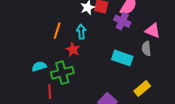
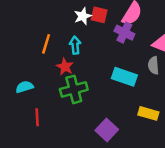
green cross: (62, 73) -> (74, 89), moved
yellow rectangle: (142, 88) -> (148, 113), turned 56

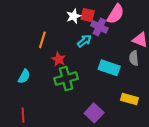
purple cross: (124, 33) -> (99, 27), moved
cyan arrow: (75, 45) -> (84, 41), moved, turned 56
cyan semicircle: (25, 87) -> (24, 76), turned 136
red line: (37, 117) -> (23, 115), moved

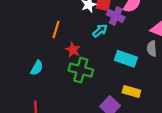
green cross: (66, 79) -> (81, 70), turned 30
yellow rectangle: (130, 99) -> (131, 91), moved

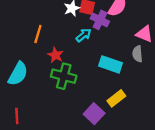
cyan semicircle: (37, 68) -> (18, 74), size x1.5
yellow rectangle: (131, 91) -> (116, 98), turned -54

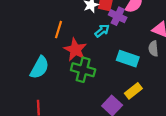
red star: (55, 55) -> (75, 50), size x1.5

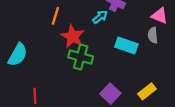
cyan semicircle: (40, 68) -> (18, 55), moved
yellow rectangle: (133, 91) -> (147, 91), moved

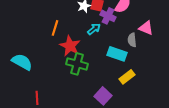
gray semicircle: (153, 35) -> (132, 40), moved
cyan semicircle: (18, 55) -> (22, 62), turned -90
yellow rectangle: (147, 91) -> (127, 77), moved

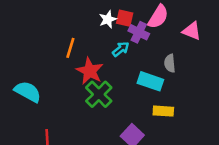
pink triangle: (146, 28) -> (192, 31), moved
green cross: (77, 64) -> (99, 94), turned 30
yellow rectangle: (127, 77) -> (163, 111), turned 42

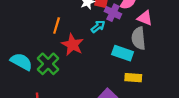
pink triangle: (192, 31) -> (145, 18), moved
gray semicircle: (170, 63) -> (139, 38), size x1.5
green cross: (99, 94) -> (48, 64), moved

